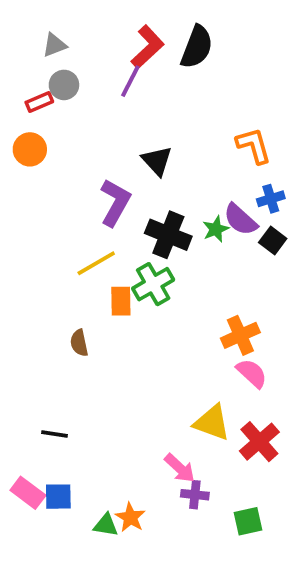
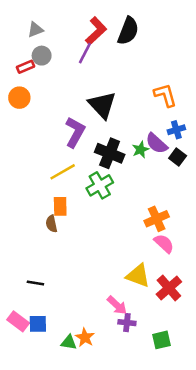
black triangle: (157, 161) -> (102, 105), size x1.4
orange rectangle: (121, 301) -> (60, 206), moved

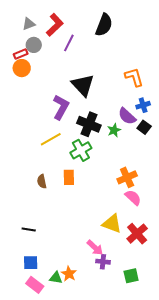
red L-shape: (96, 31) -> (55, 25), moved
orange circle: (19, 98) -> (22, 68), moved
green star: (141, 150) -> (114, 130), moved
orange rectangle: (60, 206) -> (69, 177), moved
pink rectangle: (18, 321) -> (35, 285), moved

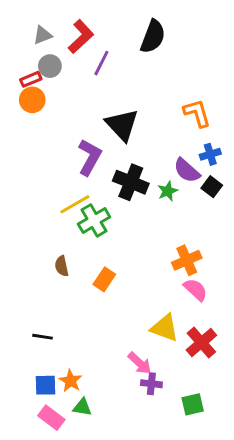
green cross: (81, 150) -> (94, 220), moved
orange rectangle: (69, 177) -> (104, 279), moved, turned 35
orange star: (69, 274) -> (71, 381), moved

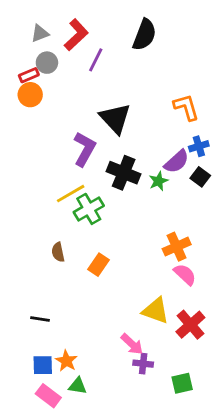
purple semicircle: (187, 170) -> (177, 162), turned -84

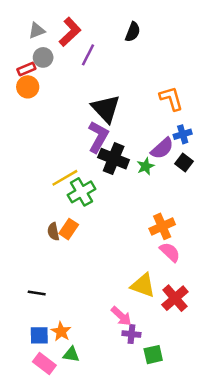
black semicircle: (144, 35) -> (133, 32), size x0.7
purple L-shape: (85, 149) -> (98, 137), moved
orange rectangle: (99, 265) -> (69, 229), moved
green square: (182, 383) -> (153, 355), moved

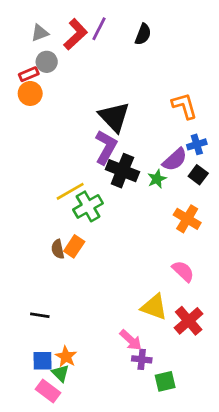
purple line: (88, 55) -> (99, 29), moved
orange cross: (162, 226) -> (187, 219), moved, turned -35
green triangle: (71, 355) -> (60, 373), moved, turned 36

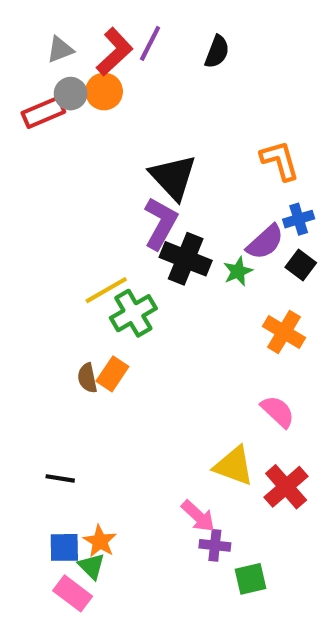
red rectangle: (29, 74) -> (43, 112), size x1.4
orange circle: (30, 93) -> (104, 91), moved

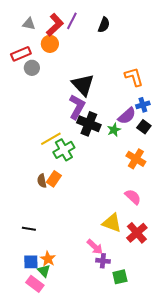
gray triangle: (60, 50) -> (29, 24), turned 32
gray circle: (71, 94) -> (32, 68), moved

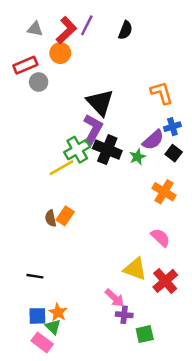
green cross: (64, 150) -> (77, 150), moved

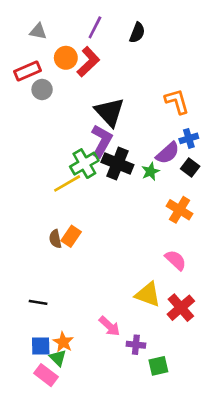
red L-shape: (66, 30) -> (88, 62), moved
pink arrow: (115, 298) -> (109, 326), moved

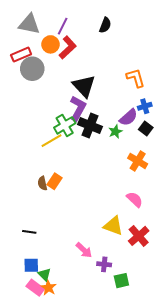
purple line: (95, 27) -> (63, 26), moved
gray triangle: (38, 31) -> (29, 24), size x1.6
gray circle: (42, 90) -> (32, 69), size x1.5
orange star: (63, 342) -> (48, 288), moved

